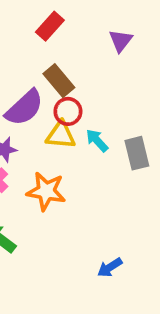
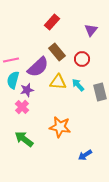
red circle: (68, 111) -> (82, 59), moved
orange star: (46, 191) -> (60, 127), moved

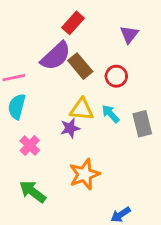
purple semicircle: (38, 67) -> (56, 56), moved
purple star: (27, 90) -> (70, 128), moved
orange star: (60, 127) -> (85, 174), turned -30

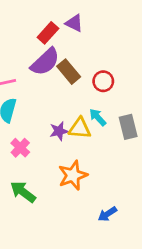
red rectangle: (73, 23) -> (48, 33), moved
purple triangle: (129, 34) -> (74, 23), moved, turned -42
yellow triangle: (82, 109) -> (80, 128), moved

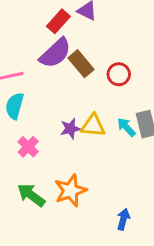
cyan arrow: (98, 117) -> (126, 127), moved
orange star: (73, 175) -> (70, 191), moved
blue arrow: (107, 214) -> (123, 219), turned 138

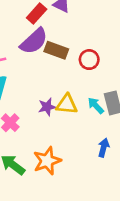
brown rectangle: (81, 64) -> (56, 50), turned -30
blue arrow: (123, 219) -> (104, 148), moved

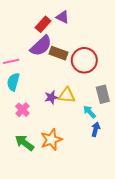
red circle: (89, 60) -> (84, 60), size x1.6
cyan arrow: (96, 106) -> (89, 112), moved

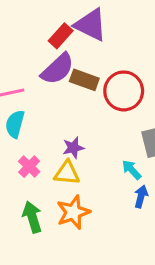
purple triangle: (63, 17) -> (91, 25), size x1.6
yellow triangle: (67, 95) -> (67, 173), moved
green arrow: (25, 143) -> (32, 217), turned 36

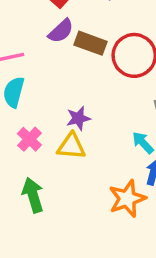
purple semicircle: (58, 69) -> (61, 31), size x0.7
orange star: (73, 212) -> (127, 199), moved

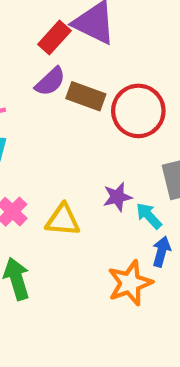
purple star: (78, 118) -> (117, 197), moved

